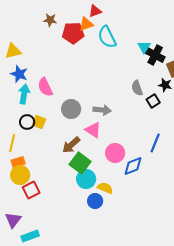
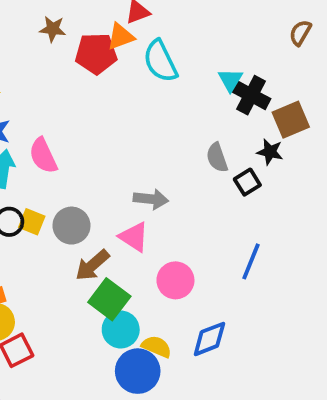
gray circle: (71, 109) -> (72, 226), moved
blue diamond: (133, 166) -> (209, 339), moved
blue circle: (95, 201) -> (138, 371), size x1.5

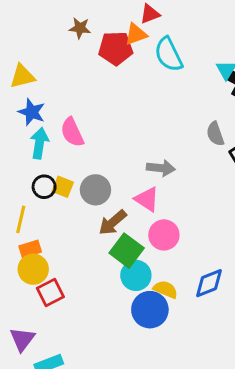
pink circle: (175, 280) -> (164, 235), moved

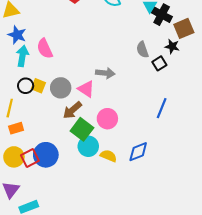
pink triangle: (147, 199) -> (86, 89), moved
yellow circle: (33, 269) -> (14, 157), moved
blue circle: (150, 310) -> (46, 155), moved

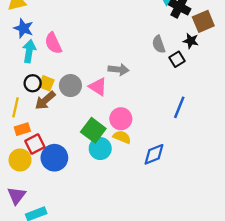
brown arrow: (72, 110) -> (45, 100), moved
yellow semicircle: (108, 156) -> (122, 137), moved
red square: (30, 158) -> (35, 144), moved

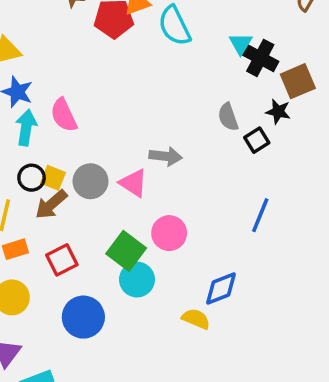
yellow semicircle: (122, 137) -> (196, 319), moved
red square: (35, 144) -> (62, 260), moved
blue circle: (54, 158) -> (83, 317), moved

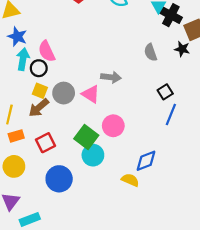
black square: (257, 140) -> (165, 92), moved
black circle: (32, 178) -> (39, 68), moved

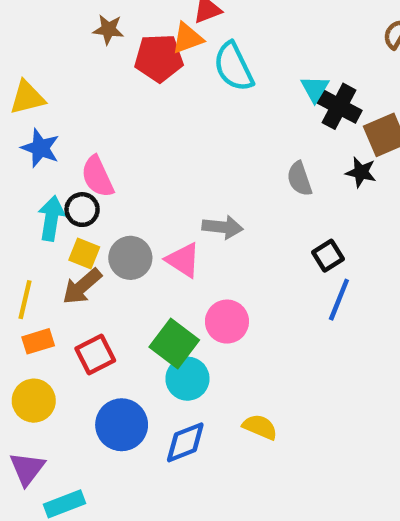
cyan arrow: (23, 59) -> (51, 218), moved
blue diamond: (146, 161) -> (185, 442), moved

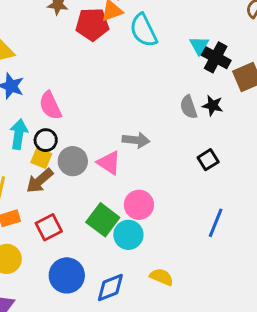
black star: (361, 172) -> (213, 106), moved
black circle: (82, 210) -> (46, 140), moved
blue line: (339, 300) -> (216, 223), moved
cyan circle: (187, 379) -> (128, 235), moved

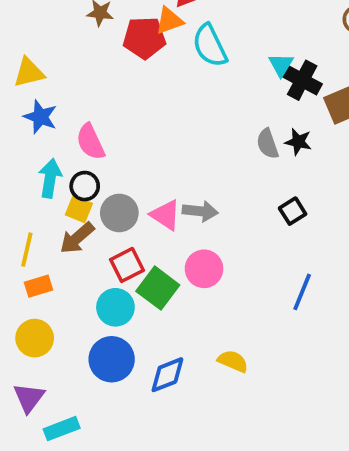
gray arrow: (136, 140) -> (200, 211), moved
red square: (49, 227) -> (127, 265), moved
cyan circle: (128, 235) -> (115, 307), moved

